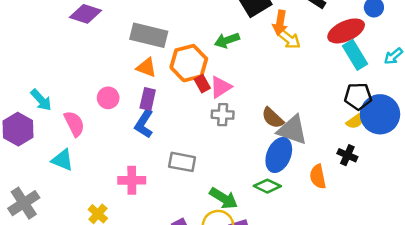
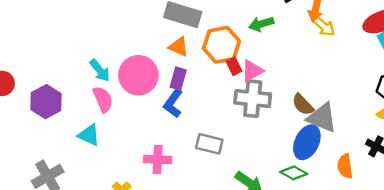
pink circle: (108, 98) -> (138, 75), size x1.8
cyan arrow: (41, 100) -> (100, 70), moved
gray cross: (223, 115) -> (253, 99), size x1.6

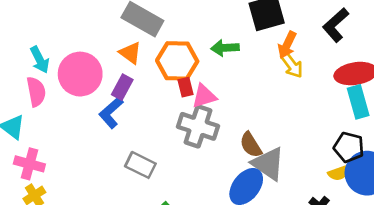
pink cross: (158, 160) -> (29, 164), moved

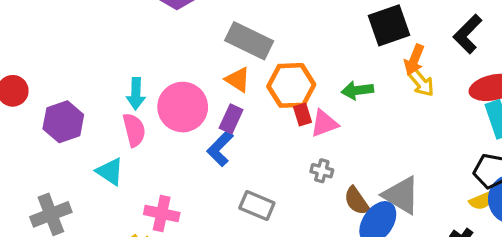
green arrow: (225, 48) -> (357, 90), moved
cyan arrow: (40, 60) -> (136, 94), turned 32
gray cross: (198, 126) -> (322, 171), moved, size x0.5
brown semicircle: (251, 145) -> (357, 201), moved
pink cross: (29, 164) -> (162, 213), moved

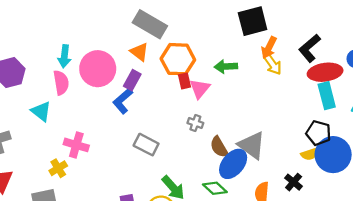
black L-shape: (468, 34) -> (310, 48), moved
pink triangle: (324, 123) -> (200, 89), turned -35

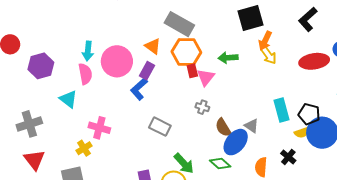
gray rectangle: (150, 24) -> (179, 24), moved
black L-shape: (310, 48) -> (308, 19), moved
cyan rectangle: (327, 96) -> (281, 110), moved
gray triangle: (252, 145) -> (252, 126), size x0.6

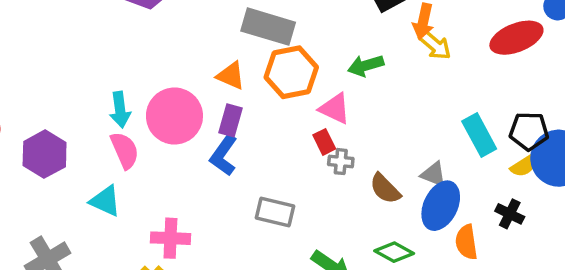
red rectangle: (192, 71) -> (324, 142), moved
pink triangle: (206, 77) -> (335, 108), turned -30
blue ellipse: (236, 142) -> (441, 206), moved

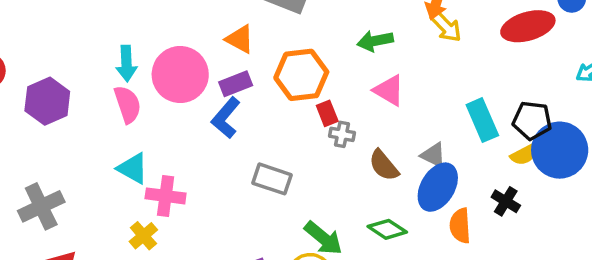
orange hexagon: (291, 72) -> (301, 75), moved
pink triangle: (335, 108) -> (389, 90), moved
purple rectangle: (230, 120) -> (236, 84), turned 48
cyan triangle: (105, 201) -> (133, 168), moved

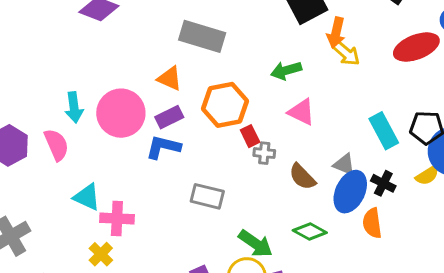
pink semicircle: (128, 104) -> (56, 145), moved
blue L-shape: (226, 118) -> (163, 147), turned 68
yellow semicircle: (524, 155) -> (427, 176), moved
black cross: (506, 201) -> (383, 183), moved

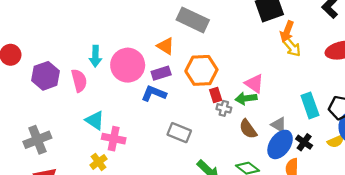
green arrow: (286, 70) -> (246, 98), moved

